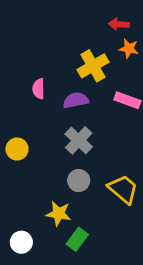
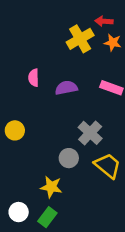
yellow cross: (93, 66) -> (80, 39), moved
gray cross: (79, 140) -> (90, 133), moved
green rectangle: (77, 239) -> (47, 217), moved

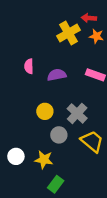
yellow circle: (15, 130) -> (45, 111), moved
white circle: (19, 212) -> (16, 156), moved
green rectangle: (47, 217) -> (56, 184), moved

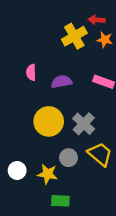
yellow circle: (45, 111) -> (49, 121), size x1.6
gray circle: (59, 135) -> (69, 158), moved
green rectangle: (56, 184) -> (60, 201), turned 56

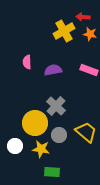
yellow circle: (49, 121) -> (35, 123), moved
gray cross: (84, 124) -> (56, 106), moved

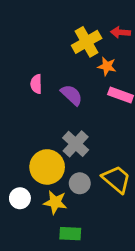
red arrow: (83, 17) -> (121, 32), moved
orange star: (90, 34) -> (107, 66), moved
purple semicircle: (53, 70) -> (72, 95), turned 54

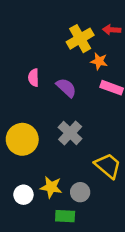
yellow circle: (47, 167) -> (22, 139), moved
gray circle: (80, 183) -> (80, 192), moved
white circle: (20, 198) -> (23, 195), moved

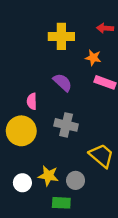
yellow cross: (80, 39) -> (61, 36), moved, turned 30
pink semicircle: (34, 78) -> (32, 101), moved
gray cross: (70, 133) -> (66, 125), turned -30

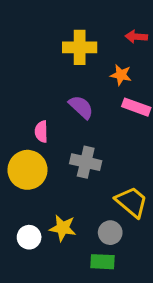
gray circle: (76, 180) -> (110, 233), moved
green rectangle: (61, 203) -> (103, 262), moved

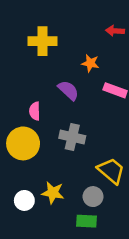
yellow cross: (80, 47) -> (42, 41), moved
orange star: (121, 75) -> (90, 63), moved

